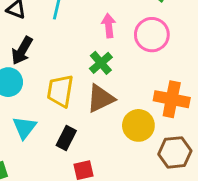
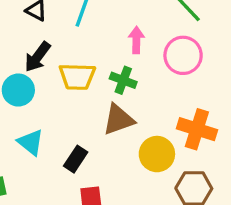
green cross: (101, 63) -> (123, 80), turned -35
yellow trapezoid: (60, 91) -> (77, 77), moved, turned -104
cyan triangle: (24, 128) -> (31, 142), turned -35

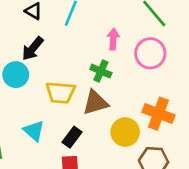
yellow trapezoid: (77, 77) -> (60, 93), moved
cyan triangle: (31, 142) -> (34, 131), moved
black rectangle: (76, 159) -> (72, 137), moved

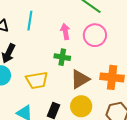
brown triangle: (95, 103) -> (80, 79), moved
yellow circle: (125, 132) -> (81, 106), moved

